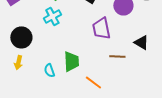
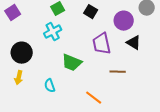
black triangle: (141, 42) -> (134, 43), moved
green trapezoid: (71, 61) -> (72, 63), moved, turned 115

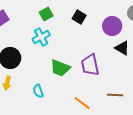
purple trapezoid: (102, 44) -> (90, 65), moved
brown line: (118, 72) -> (115, 95), moved

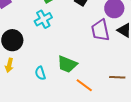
purple trapezoid: (90, 65) -> (100, 30), moved
green trapezoid: (60, 68) -> (67, 64), moved

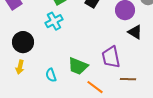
purple trapezoid: (100, 30) -> (111, 57), moved

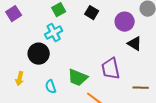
black circle: (23, 42) -> (39, 54), moved
brown line: (128, 79) -> (141, 88), moved

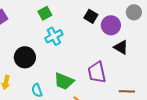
black square: (92, 13) -> (91, 16), moved
cyan cross: (54, 33) -> (54, 36), moved

